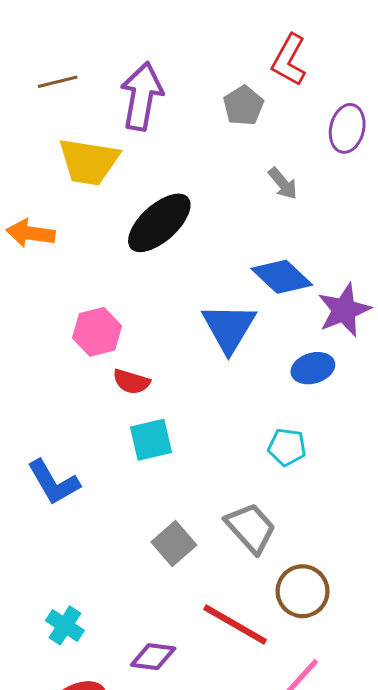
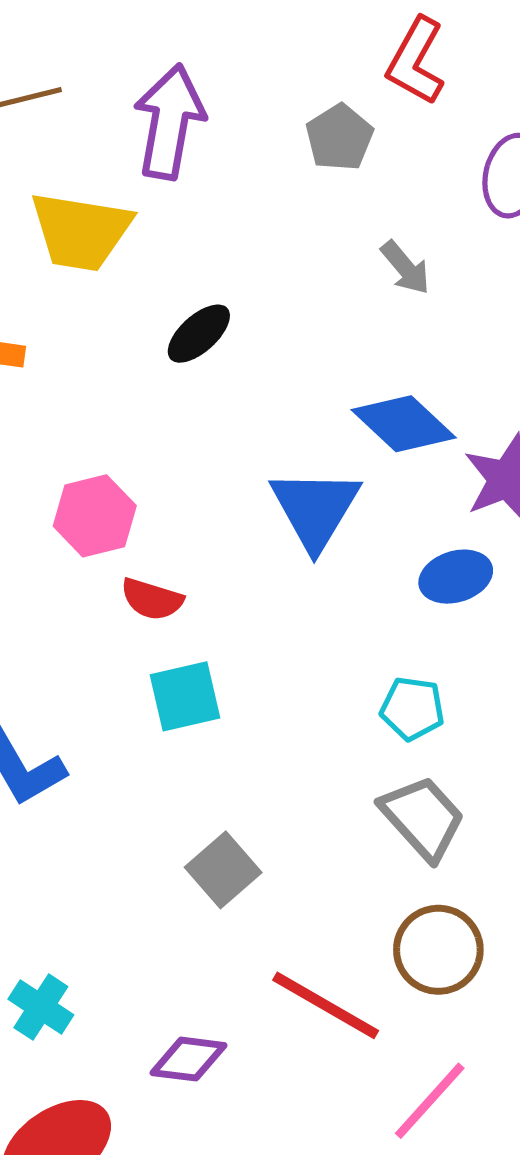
black ellipse: (159, 223) -> (199, 334), size x0.6
gray trapezoid: (251, 528) -> (423, 818), moved

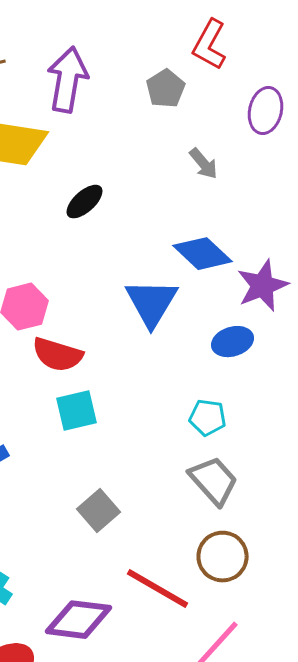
red semicircle: (152, 599) -> (58, 355), size x1.4
purple diamond: (188, 1059) -> (78, 620), size x1.5

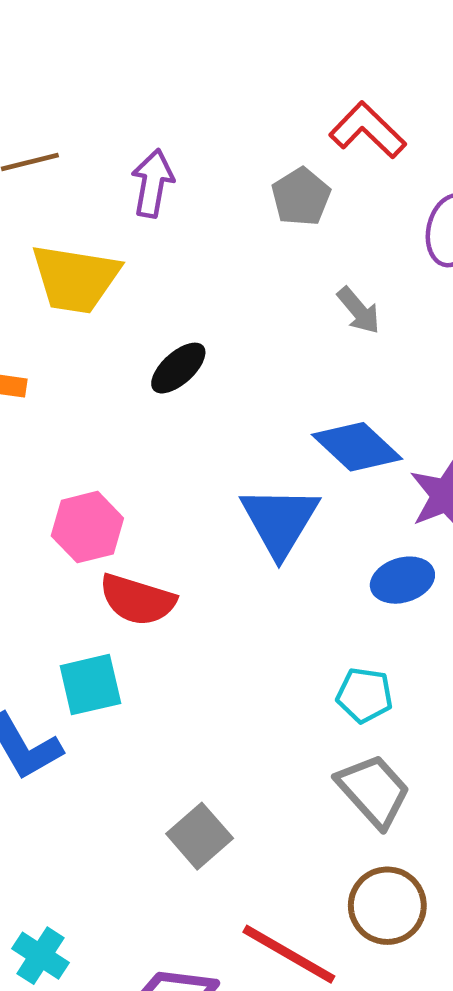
red L-shape: (210, 45) -> (368, 130), turned 105
purple arrow: (68, 80) -> (153, 183), size x0.7
cyan square: (76, 411) -> (90, 685), moved

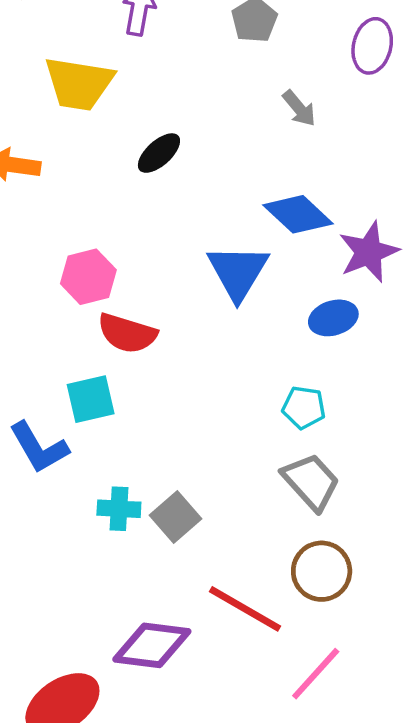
cyan cross: (40, 956) -> (119, 509), moved, turned -30

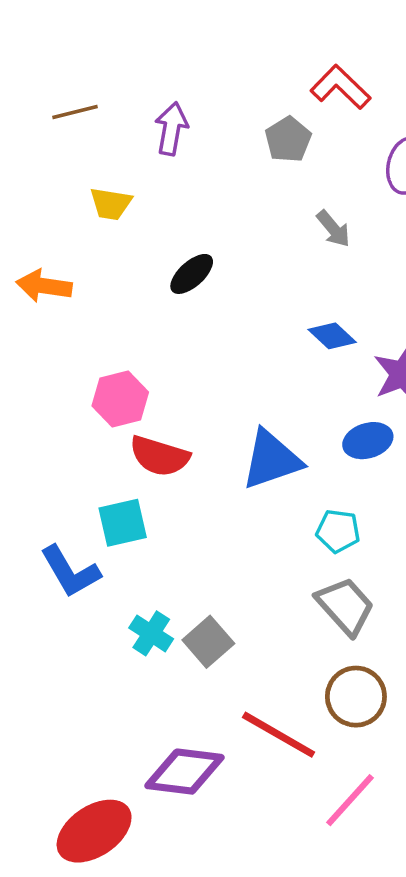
yellow trapezoid: (79, 84) -> (111, 204), size x0.6
blue diamond: (298, 214) -> (332, 336), size x0.7
blue triangle: (238, 272) -> (271, 460), moved, turned 40
cyan cross: (119, 509) -> (151, 633), turned 30

